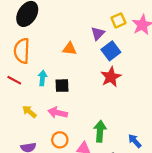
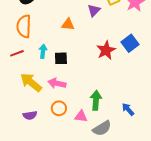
blue square: (111, 51) -> (130, 43), moved
red line: (14, 80) -> (17, 53), turned -48
yellow arrow: (29, 112) -> (31, 82), size x1.6

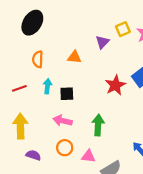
orange semicircle: (24, 26) -> (38, 59), moved, size x0.7
yellow arrow: (31, 82) -> (20, 126), moved, turned 50
green arrow: (96, 100) -> (98, 125), moved
purple semicircle: (30, 115) -> (33, 155), turned -152

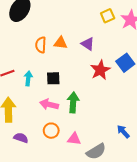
purple triangle: (102, 42) -> (88, 44), moved, turned -40
orange semicircle: (38, 59) -> (41, 45), moved
cyan arrow: (47, 86) -> (28, 78), moved
green arrow: (98, 125) -> (73, 102), moved

